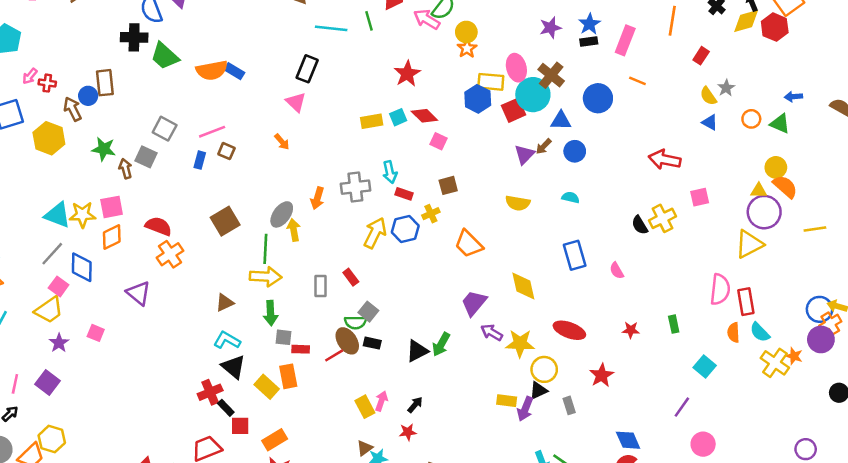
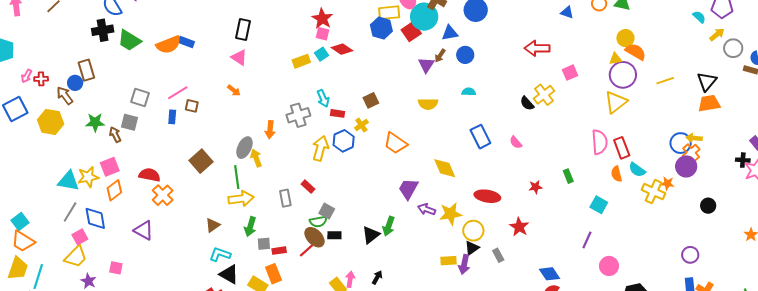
pink square: (439, 141) -> (323, 34), moved
pink square: (59, 286) -> (80, 237), turned 35
green arrow: (271, 313) -> (250, 227), turned 30

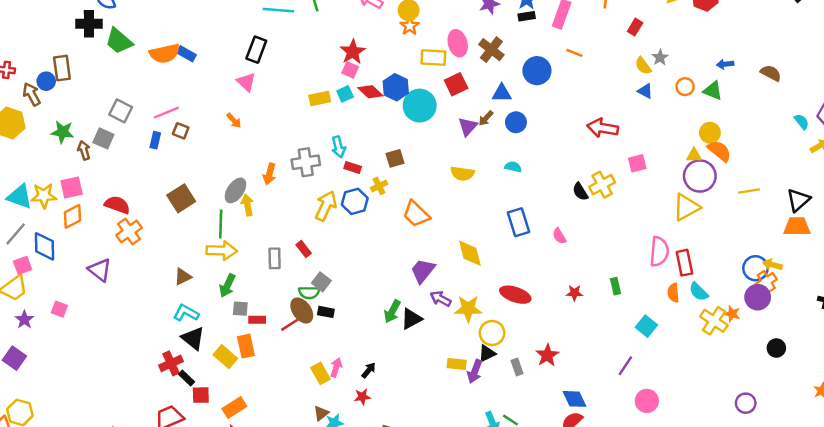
cyan circle: (424, 17) -> (420, 106), moved
blue hexagon: (381, 28) -> (396, 87), moved
red star: (519, 227) -> (547, 355), moved
black triangle: (371, 235) -> (411, 319), moved

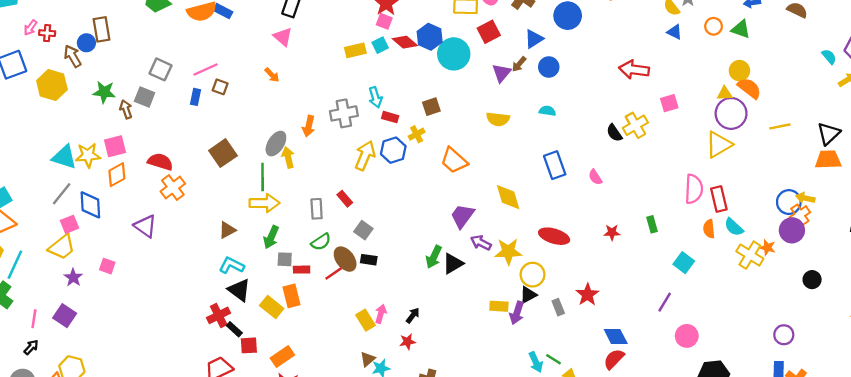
blue triangle: (502, 93) -> (534, 39), turned -30
green semicircle: (309, 292) -> (321, 242), moved, turned -30

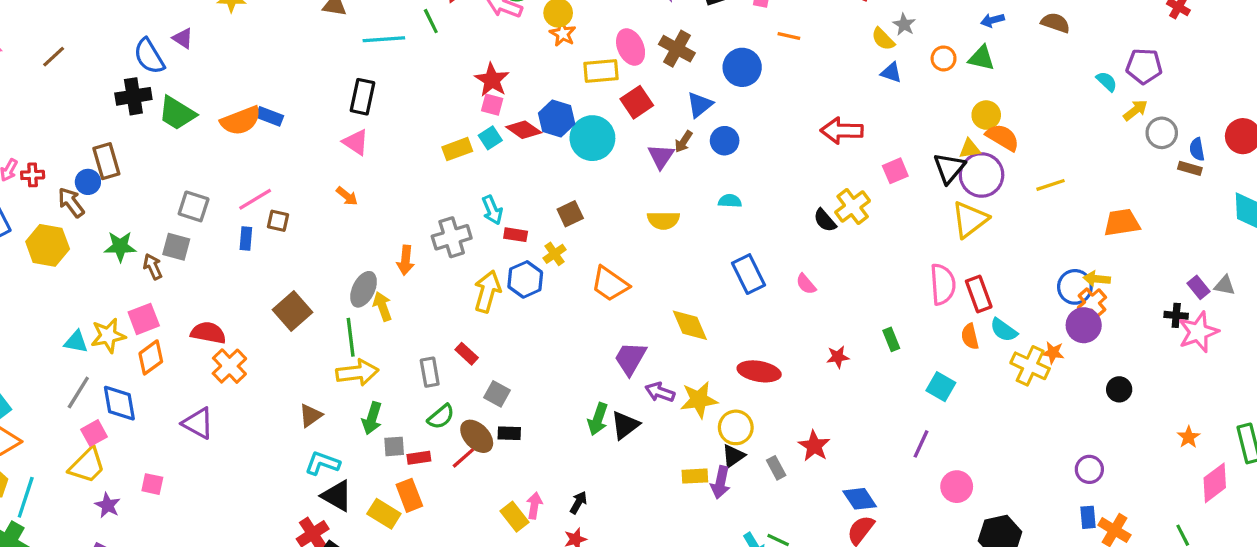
black triangle: (829, 134) -> (949, 168), moved
cyan triangle: (64, 157) -> (76, 342), size x0.7

